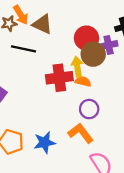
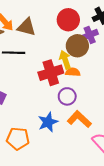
red circle: (86, 38) -> (68, 20), moved
purple circle: (89, 109) -> (67, 96), moved
blue star: (45, 142) -> (48, 122), moved

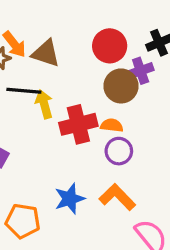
yellow arrow: (65, 60) -> (44, 104), moved
purple circle: (67, 96) -> (119, 151), moved

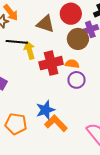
brown triangle: (46, 53) -> (45, 24), moved
orange L-shape: (117, 197) -> (56, 123), moved

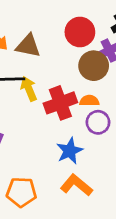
brown triangle: (45, 24) -> (28, 46), moved
blue star: (45, 110) -> (70, 151), moved

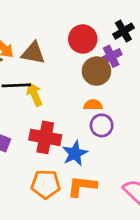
red cross: (60, 103) -> (45, 137), moved, turned 32
orange L-shape: (76, 185) -> (82, 186), turned -32
orange pentagon: (21, 192) -> (46, 184), moved

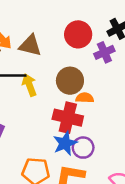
brown circle: (96, 71) -> (70, 81), moved
purple circle: (102, 125) -> (83, 148), moved
red cross: (45, 137) -> (68, 118), moved

